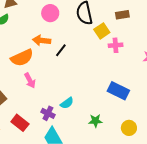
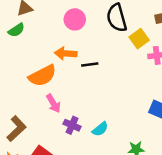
black line: (61, 50) -> (90, 65), turned 48
purple cross: (48, 113) -> (72, 125), moved

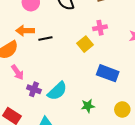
yellow square: (139, 39) -> (85, 44), moved
cyan semicircle: (100, 129) -> (57, 91), size x1.5

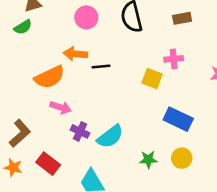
yellow square: (85, 44) -> (152, 79), turned -35
pink arrow: (17, 72) -> (61, 107), turned -42
yellow circle: (122, 109) -> (182, 158), moved

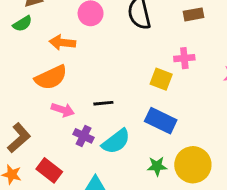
orange arrow: (75, 54) -> (62, 43), moved
black line: (101, 67) -> (103, 103), moved
blue rectangle: (178, 119) -> (161, 121), moved
yellow circle: (182, 158) -> (193, 165), size x1.6

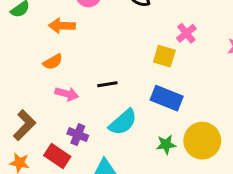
pink cross: (184, 58) -> (186, 33), turned -30
orange semicircle: (51, 77) -> (53, 62), size x0.6
purple cross: (84, 136) -> (78, 135), moved

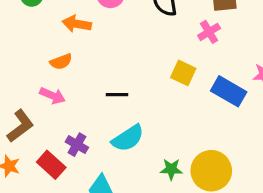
pink cross: (186, 33) -> (209, 32), moved
pink arrow: (67, 94) -> (52, 96), moved
blue rectangle: (167, 98) -> (229, 91), moved

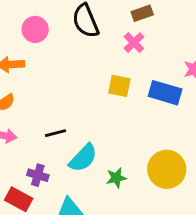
black line: (117, 95) -> (55, 133), moved
green star: (171, 169) -> (116, 178), moved

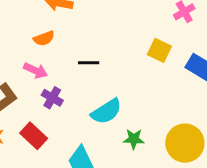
black line: (55, 133) -> (89, 63), moved
purple cross: (38, 175) -> (52, 98), moved

